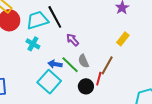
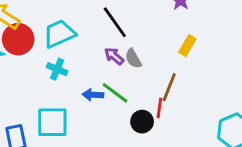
black line: (55, 17) -> (115, 22), moved
gray semicircle: (83, 61) -> (133, 59), moved
cyan square: (49, 82) -> (52, 122), moved, turned -35

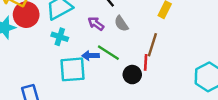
purple arrow: (114, 56) -> (96, 24), moved
cyan square: (52, 122) -> (73, 69), moved

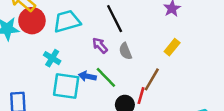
cyan cross: (60, 37) -> (52, 58), moved

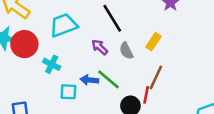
red circle: (32, 21) -> (24, 44), moved
yellow rectangle: (172, 47) -> (153, 42), moved
cyan square: (66, 86) -> (68, 92), size x0.6

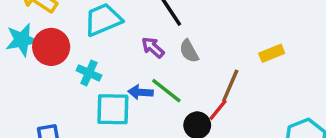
yellow rectangle: (153, 42) -> (272, 53), moved, turned 36
cyan square: (68, 92) -> (113, 109), size x1.5
red line: (146, 95) -> (218, 110), turned 30

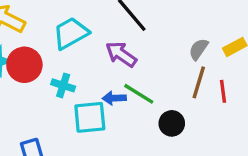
purple arrow: (153, 47) -> (121, 54), size x1.4
gray semicircle: (189, 51) -> (199, 49), moved, turned 70
red line: (218, 110) -> (223, 91), moved, turned -40

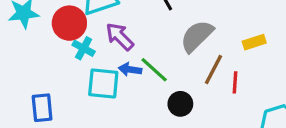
gray semicircle: (199, 49) -> (197, 36), moved, size x1.6
purple arrow: (121, 54) -> (120, 37), moved
red circle: (24, 65) -> (69, 23), moved

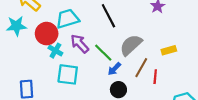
blue arrow: (130, 69) -> (114, 69), moved, turned -56
green line: (154, 70) -> (103, 53), moved

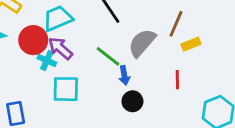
purple arrow: (80, 44) -> (60, 48), moved
brown line: (141, 68) -> (176, 24), moved
blue arrow: (114, 69) -> (124, 75), turned -48

